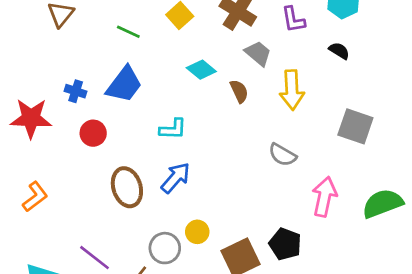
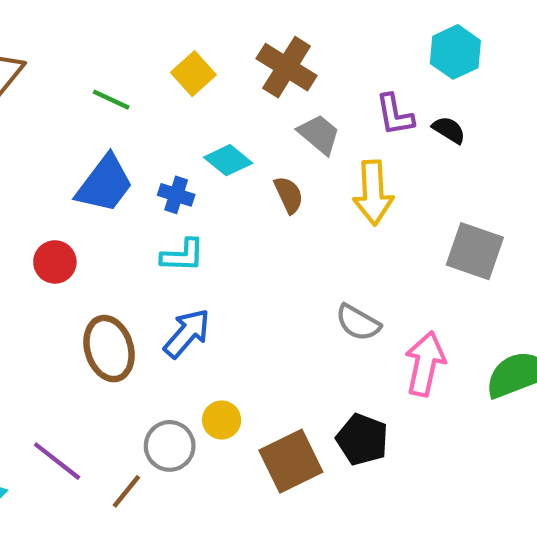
purple L-shape: (293, 20) -> (395, 115), moved
blue cross: (76, 91) -> (176, 195), moved
gray semicircle: (282, 155) -> (358, 323), moved

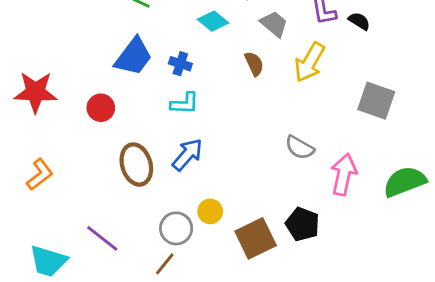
cyan diamond: (228, 160) -> (213, 21), moved
yellow arrow: (373, 193) -> (310, 62), turned 33
brown line: (126, 491) -> (165, 264), moved

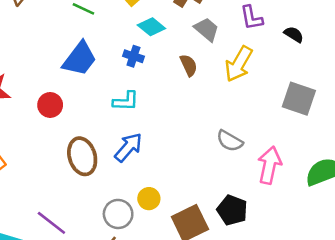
black semicircle: (359, 21) -> (294, 34), moved
blue cross: (180, 64) -> (133, 56), moved

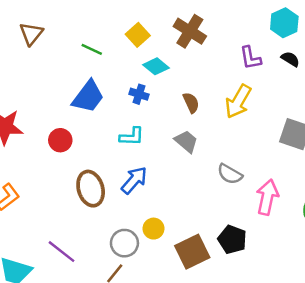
gray trapezoid: (207, 29) -> (186, 141), moved
black semicircle: (294, 34) -> (290, 59), moved

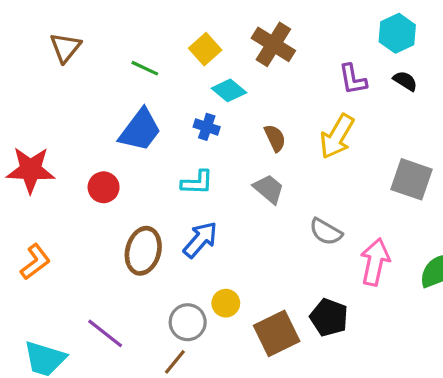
brown ellipse: (91, 189) -> (143, 251), turned 32

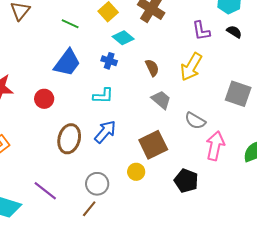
gray trapezoid: (269, 189) -> (161, 100), moved
gray semicircle: (326, 232) -> (195, 121), moved
yellow circle: (226, 303) -> (136, 172), moved
brown square: (277, 333) -> (153, 145), moved

